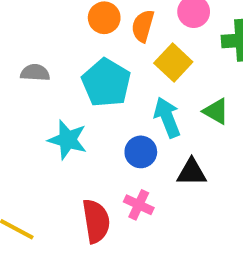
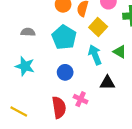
cyan star: (68, 140) -> (25, 66), moved
blue circle: (141, 152) -> (65, 72), moved

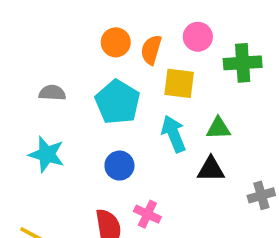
yellow square: (98, 27) -> (179, 83), turned -36
green triangle: (120, 52) -> (218, 128), turned -32
black triangle: (107, 83) -> (211, 169), moved

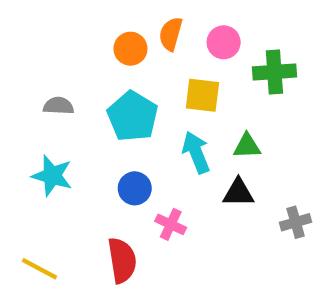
orange semicircle: (151, 50) -> (171, 34), moved
pink cross: (147, 214) -> (171, 224), moved

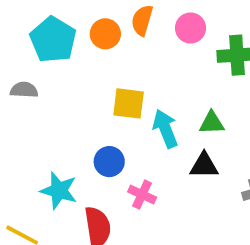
yellow square: (202, 95) -> (129, 103), moved
gray semicircle: (59, 106) -> (24, 90), moved
cyan pentagon: (133, 116) -> (53, 40), moved
cyan star: (52, 176) -> (59, 191), moved

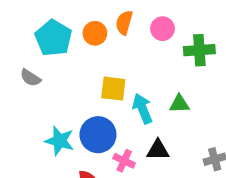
gray semicircle: (24, 90) -> (30, 78), turned -150
blue circle: (109, 162) -> (98, 135), size x1.5
black triangle: (204, 165) -> (158, 150), moved
cyan star: (59, 191) -> (60, 141), moved

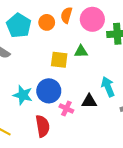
pink circle: (163, 29) -> (92, 19), size x1.5
green triangle: (179, 104) -> (81, 51), moved
cyan arrow: (143, 109) -> (108, 87), moved

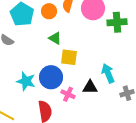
green triangle: (81, 51) -> (55, 38), moved, turned 32
yellow square: (59, 60) -> (69, 57), moved

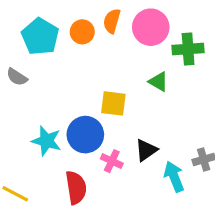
green triangle: (55, 38) -> (159, 82), moved
cyan arrow: (108, 73) -> (174, 177), moved
black triangle: (90, 87) -> (146, 150), turned -35

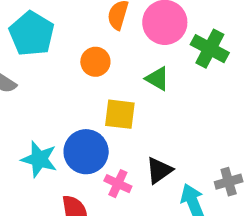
orange circle: (82, 32) -> (95, 62), moved
green cross: (188, 49) -> (210, 49), turned 32
green triangle: (159, 82) -> (157, 79), moved

